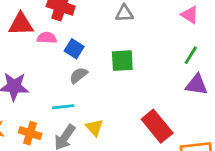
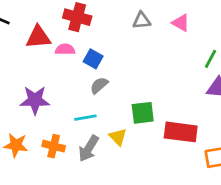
pink triangle: (190, 15) -> (181, 23), moved
green square: (122, 61) -> (143, 113), moved
red rectangle: (157, 126) -> (181, 132), turned -40

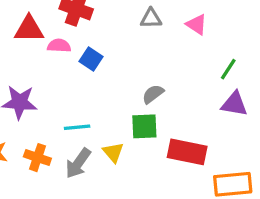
gray semicircle: (99, 85) -> (153, 94), moved

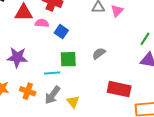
pink triangle: (197, 25) -> (117, 11), moved, turned 40
green square: (144, 126) -> (68, 59), moved
yellow triangle: (113, 152) -> (73, 102), moved

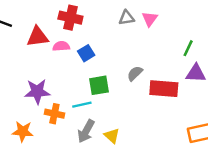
blue square: (61, 32) -> (86, 53), turned 32
red rectangle: (119, 89) -> (164, 89), moved
orange cross: (28, 91) -> (54, 114), moved

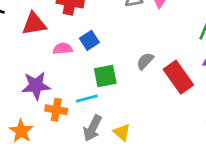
pink semicircle: (61, 46) -> (63, 49), moved
red rectangle: (164, 89) -> (178, 77), turned 52
orange star: (23, 131) -> (21, 131), turned 30

